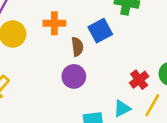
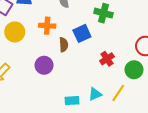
purple circle: (74, 76) -> (44, 65), moved
red cross: (139, 80) -> (107, 59), moved

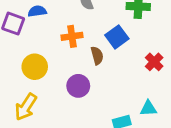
yellow circle: (15, 32) -> (35, 67), moved
cyan triangle: (95, 94) -> (148, 108), turned 32

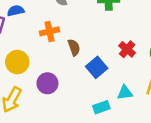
blue square: (117, 37) -> (97, 67), moved
purple circle: (78, 86) -> (47, 83), moved

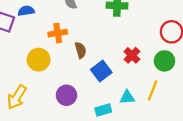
yellow circle: (17, 62) -> (39, 60), moved
purple circle: (47, 83) -> (66, 95), moved

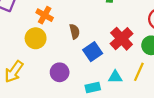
orange cross: (58, 33) -> (45, 15), moved, turned 35
red cross: (132, 55) -> (122, 39), size x1.5

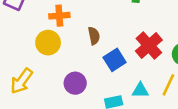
orange cross: (45, 15) -> (59, 16), turned -35

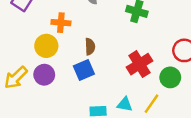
blue square: (115, 60) -> (84, 70), moved
purple circle: (75, 83) -> (44, 75), moved

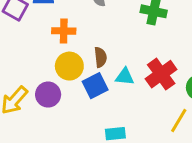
yellow circle: (46, 46) -> (69, 66), moved
cyan triangle: (125, 104) -> (125, 77), moved

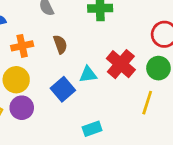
brown semicircle: (100, 57) -> (60, 44), moved
yellow circle: (69, 66) -> (16, 80), moved

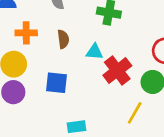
cyan triangle: (88, 74) -> (94, 52), moved
blue square: (63, 89) -> (57, 83), turned 35

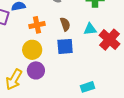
blue square: (57, 83) -> (65, 46), moved

